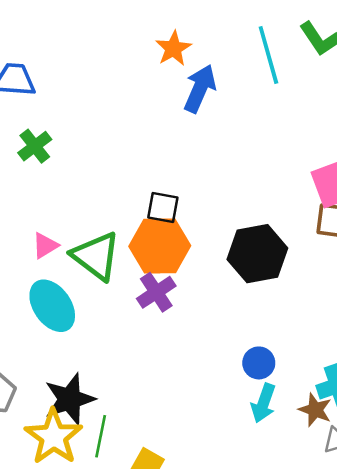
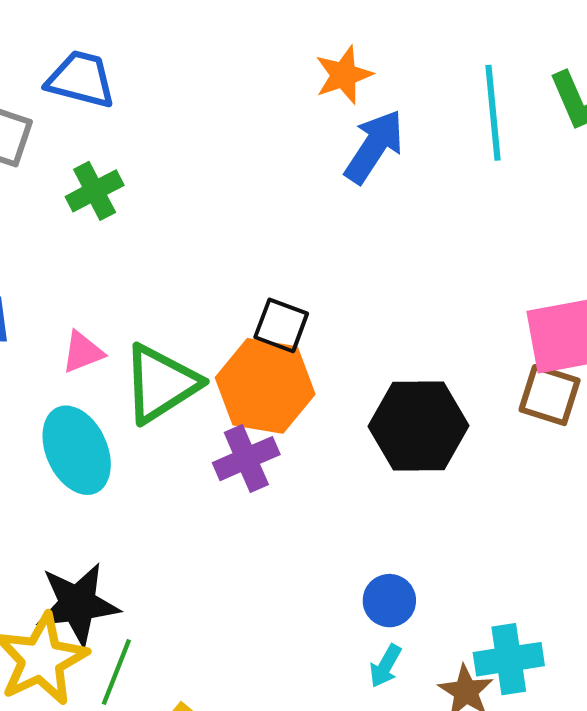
green triangle: (96, 256) -> (161, 384), turned 40
cyan arrow: (263, 403) -> (385, 666), size x0.7

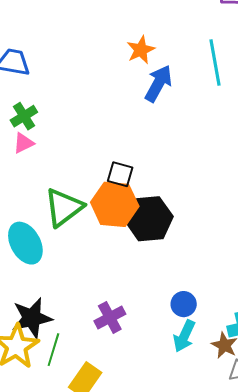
pink triangle: (83, 352) -> (23, 143), moved
black hexagon: (419, 426) -> (149, 219), moved
purple cross: (246, 459) -> (110, 317), moved
cyan arrow: (385, 666) -> (184, 336), size x1.5

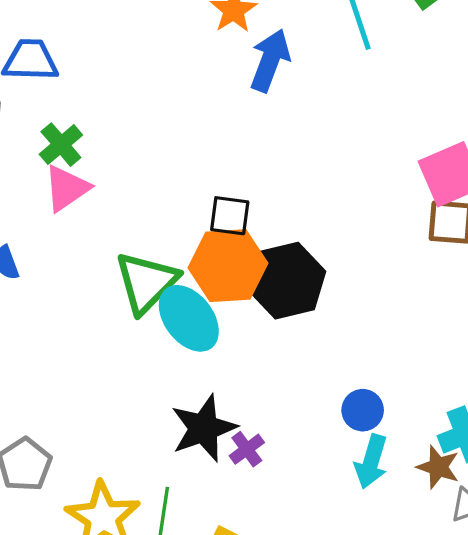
pink triangle: (23, 143) -> (67, 188), size x1.4
cyan ellipse: (25, 243) -> (189, 318), moved
purple cross: (110, 317) -> (247, 449), size x0.7
black star: (32, 318) -> (204, 428), moved

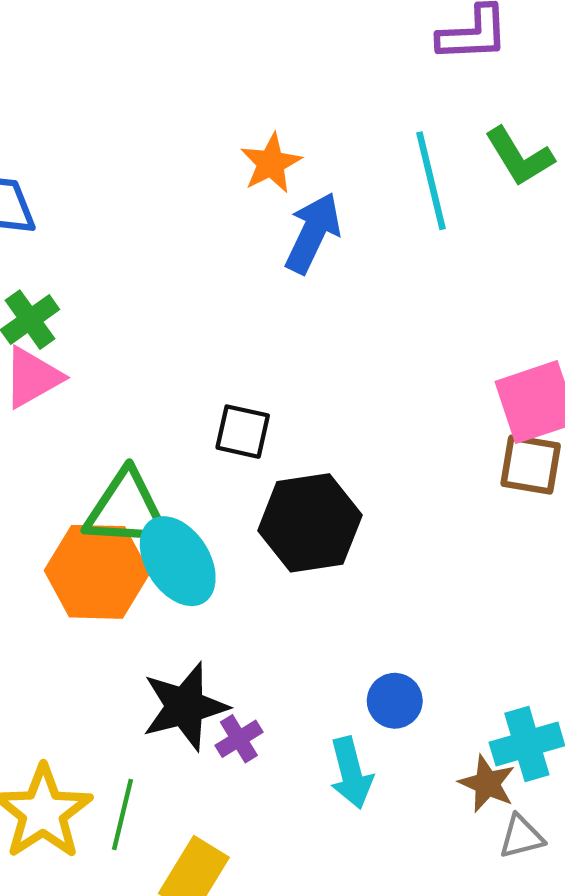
orange hexagon: (228, 266) -> (97, 572), moved
green triangle: (147, 282) -> (126, 509), turned 44
cyan arrow: (371, 462) -> (351, 773), moved, turned -36

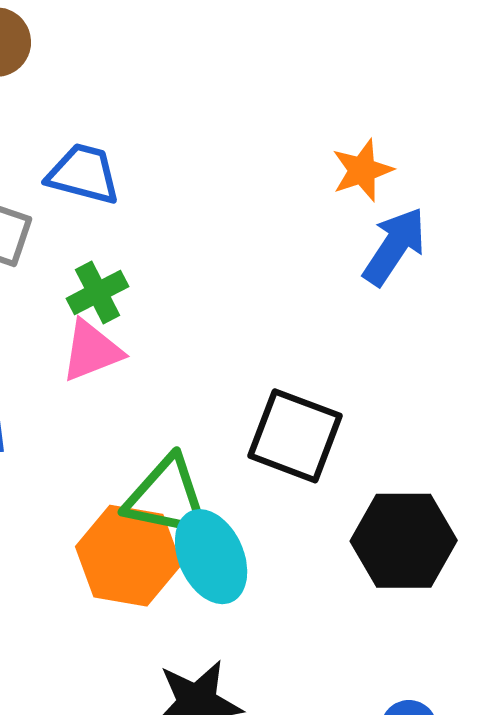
black square: (243, 432) -> (295, 436), size x1.6
black hexagon: (310, 523) -> (404, 541), moved

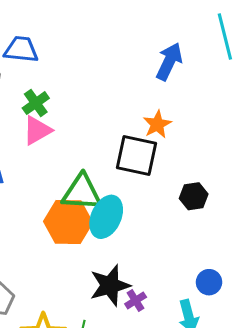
orange star: (362, 170) -> (157, 124), moved
black hexagon: (404, 541) -> (194, 196), size x0.6
cyan ellipse: (211, 557) -> (106, 217), turned 57

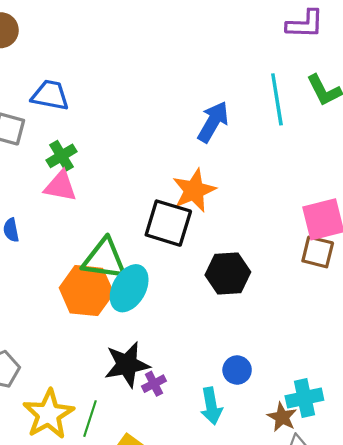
orange star: (157, 124) -> (194, 190), size x1.4
pink triangle: (37, 130) -> (60, 186), turned 36
black hexagon: (194, 196) -> (228, 273), size x1.4

